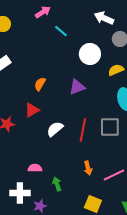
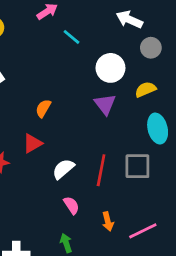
purple triangle: (77, 87) -> (105, 104), moved, turned -48
pink semicircle: (35, 168) -> (71, 205), moved, turned 56

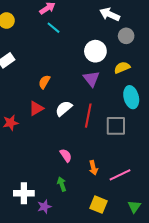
cyan line: (71, 37) -> (54, 28), moved
white semicircle: (63, 169) -> (64, 108), moved
red line: (101, 170) -> (88, 116), moved

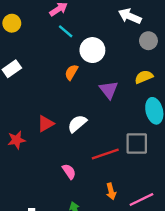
white circle: (95, 51) -> (92, 50), moved
orange semicircle: (44, 82) -> (71, 72), moved
red line: (88, 116) -> (105, 154), moved, turned 60
pink semicircle: (66, 155) -> (69, 172), moved

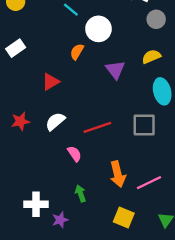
red triangle: (46, 124) -> (50, 82), moved
white semicircle: (77, 124) -> (55, 121), moved
red line: (105, 154) -> (97, 127), moved
orange arrow: (111, 191) -> (118, 174), size x1.5

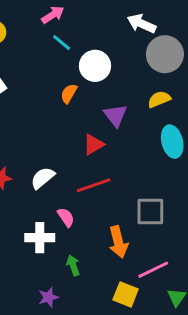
gray circle: (156, 19) -> (165, 54), size x1.6
red triangle: (50, 82) -> (94, 144), moved
gray square: (144, 125) -> (150, 211), moved
pink line: (149, 183) -> (153, 270), moved
white cross: (36, 204) -> (40, 238), moved

